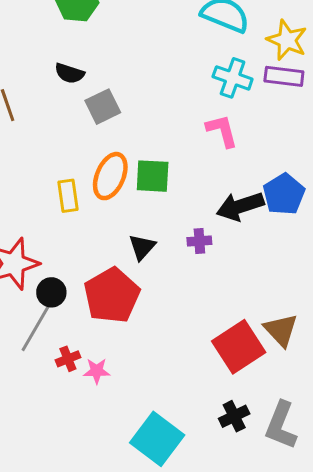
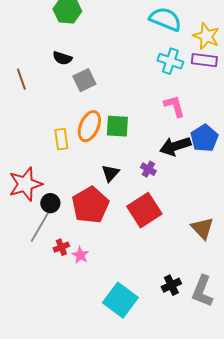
pink L-shape: (222, 131) -> (174, 106), moved
purple cross: (199, 241) -> (148, 169), turned 35
red square: (239, 347) -> (144, 210), moved
pink star: (97, 371) -> (80, 255), turned 30

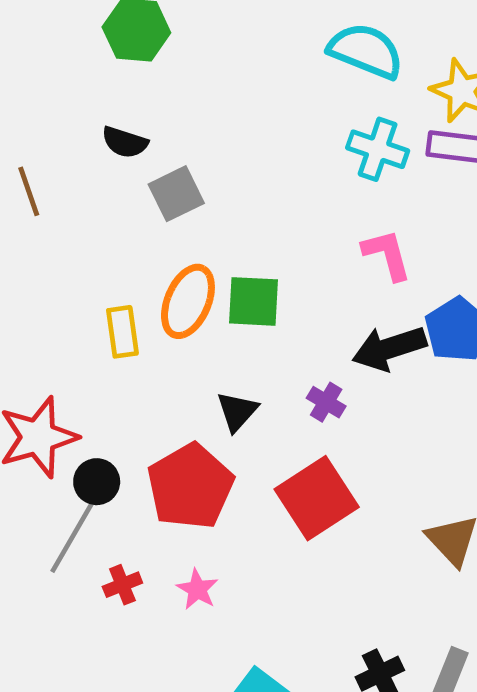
pink star: (80, 255) -> (197, 589), moved

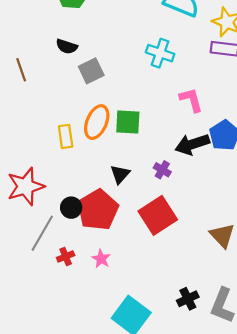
cyan cross: (378, 149) -> (160, 53), moved
black circle: (97, 482) -> (71, 208), moved

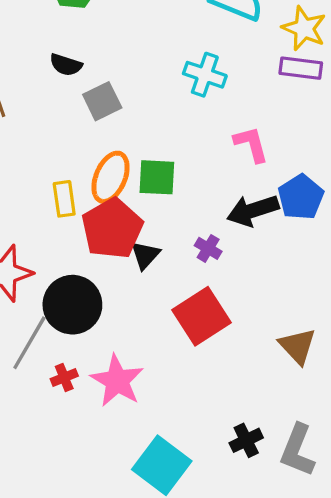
black circle: (71, 208) -> (72, 305), size x1.8
red pentagon: (98, 210) -> (112, 229), moved
pink star: (101, 259) -> (117, 381), size x1.8

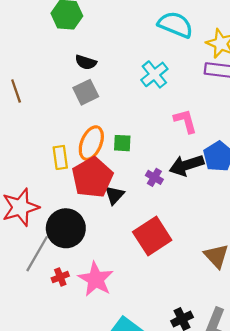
black semicircle: (66, 65) -> (86, 62), moved
cyan cross: (205, 75) -> (154, 74), turned 32
green square: (157, 177) -> (122, 143), size x0.7
purple cross: (208, 248) -> (154, 177), moved

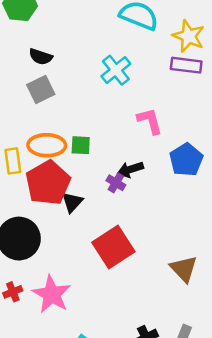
orange ellipse: (91, 143) -> (47, 145), turned 68
black arrow: (186, 165) -> (130, 169), moved, size x0.7

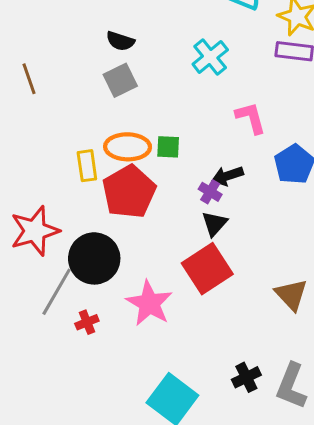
black triangle: (72, 202) -> (215, 224), moved
pink star: (52, 294) -> (149, 303), moved

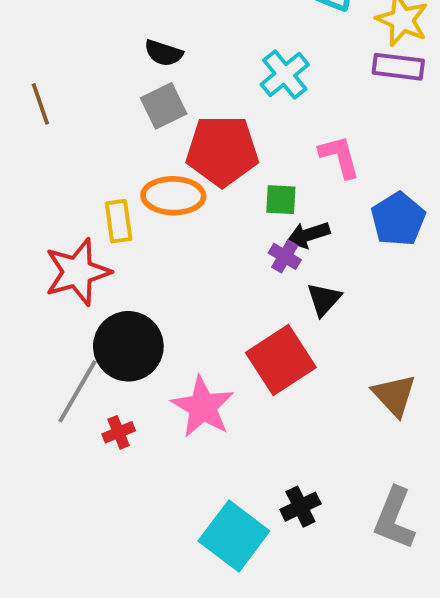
green square: (168, 147) -> (281, 200), moved
red pentagon: (129, 192) -> (222, 151), moved, turned 30
black triangle: (215, 224) -> (324, 299), moved
red star: (35, 231) -> (78, 272), moved
black cross: (246, 377) -> (300, 507), moved

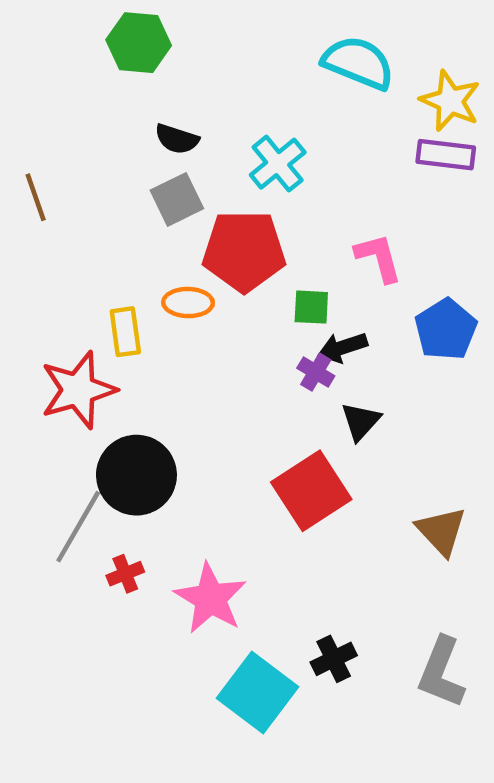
cyan cross: (285, 75) -> (278, 164), moved
orange ellipse: (173, 196) -> (188, 303), size x0.7
pink star: (203, 407) -> (210, 598), moved

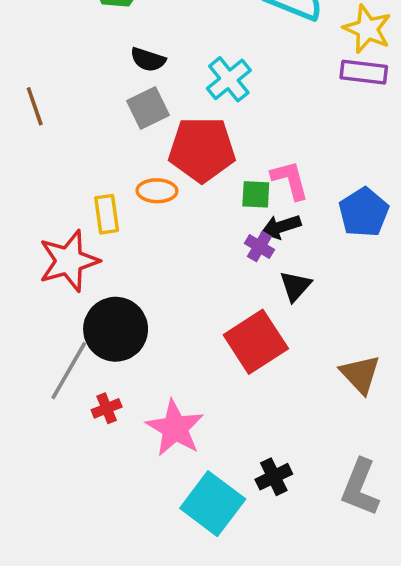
pink L-shape: (379, 258) -> (290, 180), moved

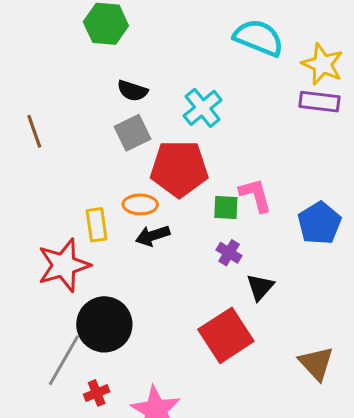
black arrow: (281, 227) -> (153, 236), moved

